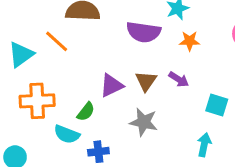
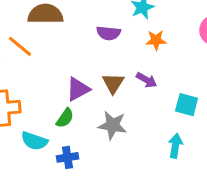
purple semicircle: (143, 32) -> (108, 33), size x0.7
green semicircle: (86, 112) -> (65, 118), moved

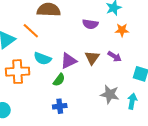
gray star: (112, 125) -> (110, 94), moved
cyan semicircle: (34, 141) -> (42, 59), moved

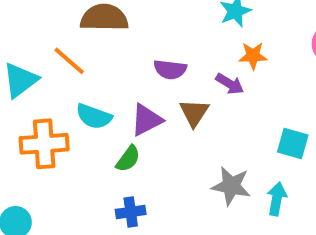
purple semicircle: (90, 24) -> (170, 69), moved
purple arrow: (115, 56) -> (230, 84), moved

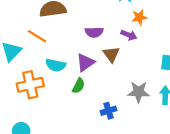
blue cross: (131, 212) -> (108, 111), moved

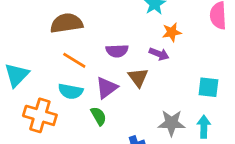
orange line: (37, 36) -> (74, 60), moved
orange cross: (30, 85) -> (40, 115), turned 30
green semicircle: (79, 86) -> (99, 116), turned -56

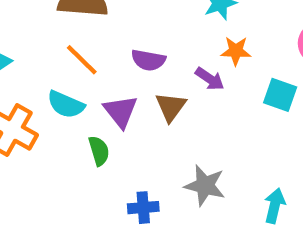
cyan square: (208, 87) -> (280, 95), moved
purple triangle: (107, 88) -> (121, 111), turned -45
cyan arrow: (204, 127) -> (275, 206), moved

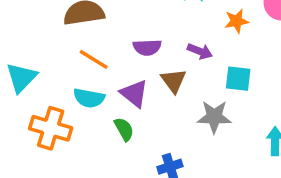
orange star: (236, 51) -> (236, 21), moved
cyan square: (280, 95) -> (238, 79), moved
gray star: (205, 186) -> (214, 117), moved

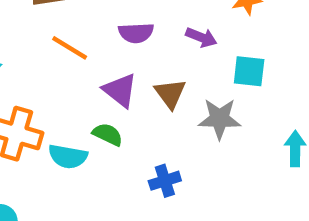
brown triangle: (174, 81) -> (170, 94), moved
cyan semicircle: (89, 98) -> (68, 156), moved
green semicircle: (124, 129) -> (108, 134), turned -35

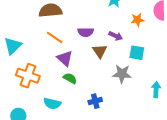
purple triangle: (120, 90) -> (65, 58), moved
brown triangle: (170, 94) -> (100, 51), moved
cyan semicircle: (68, 156) -> (52, 103), moved

